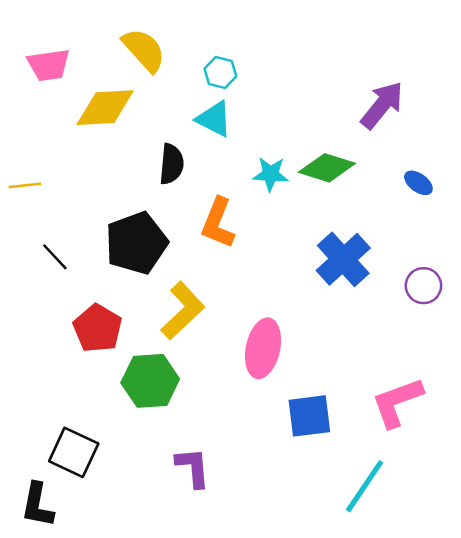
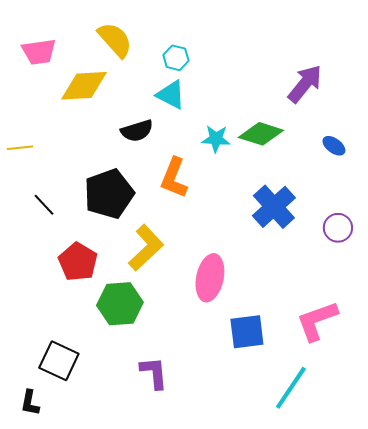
black semicircle: (172, 164) -> (137, 131), turned 68
black L-shape: (37, 505) -> (30, 403), size x0.7

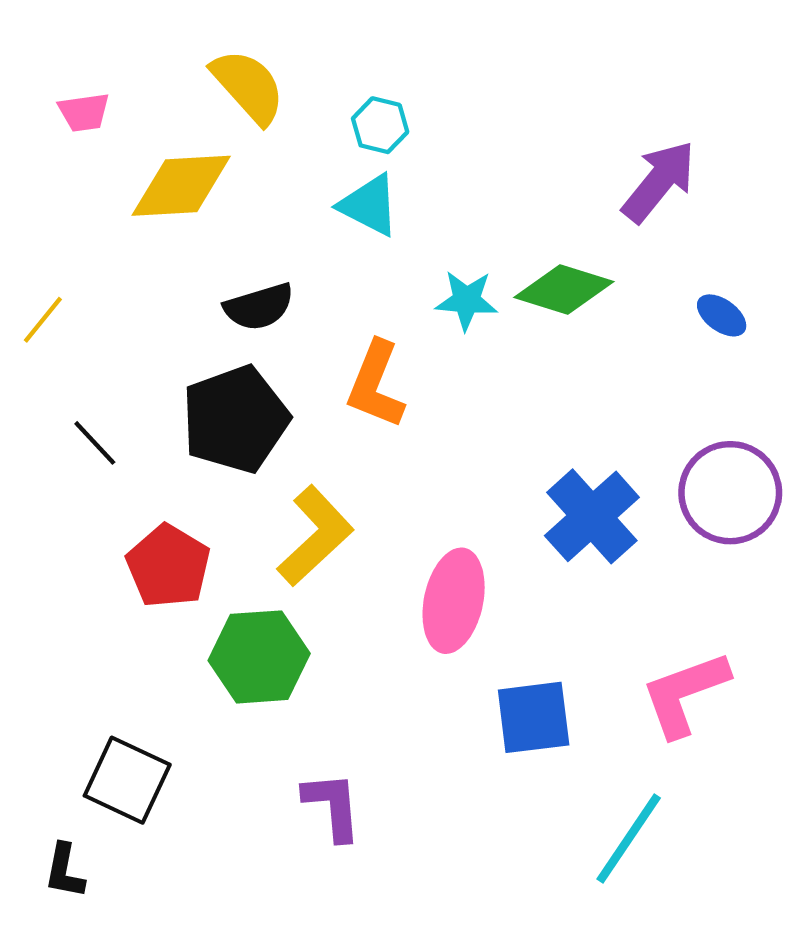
pink trapezoid: (39, 52) -> (84, 112), size x0.7
black semicircle: (137, 131) -> (259, 307), moved
yellow line: (20, 148) -> (43, 320), turned -45
blue cross: (274, 207) -> (592, 516), moved
purple circle: (338, 228) -> (730, 493), size x1.6

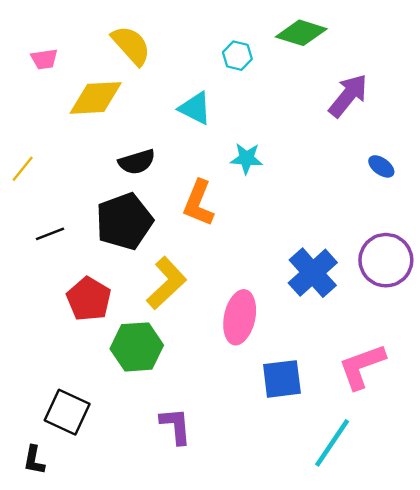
cyan hexagon: (380, 125) -> (237, 56), moved
green diamond: (564, 289) -> (301, 33), moved
black line: (95, 443) -> (50, 234), turned -68

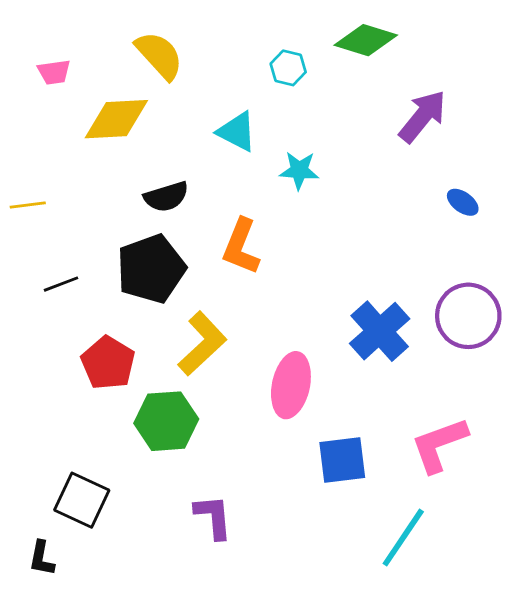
cyan star: (246, 158) -> (299, 170), moved
yellow line: (23, 169) -> (28, 205), turned 44

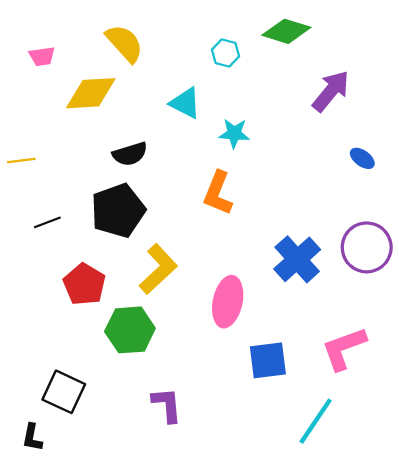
orange L-shape: (241, 247) -> (218, 193), moved

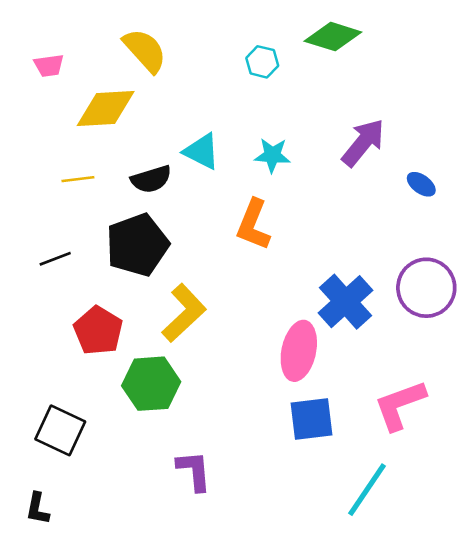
purple arrow: (331, 91) -> (363, 143), moved
cyan triangle: (185, 103) -> (202, 151), moved
yellow line: (21, 161) -> (78, 179), moved
pink ellipse: (228, 302) -> (299, 351), moved
black square: (64, 392) -> (60, 430), moved

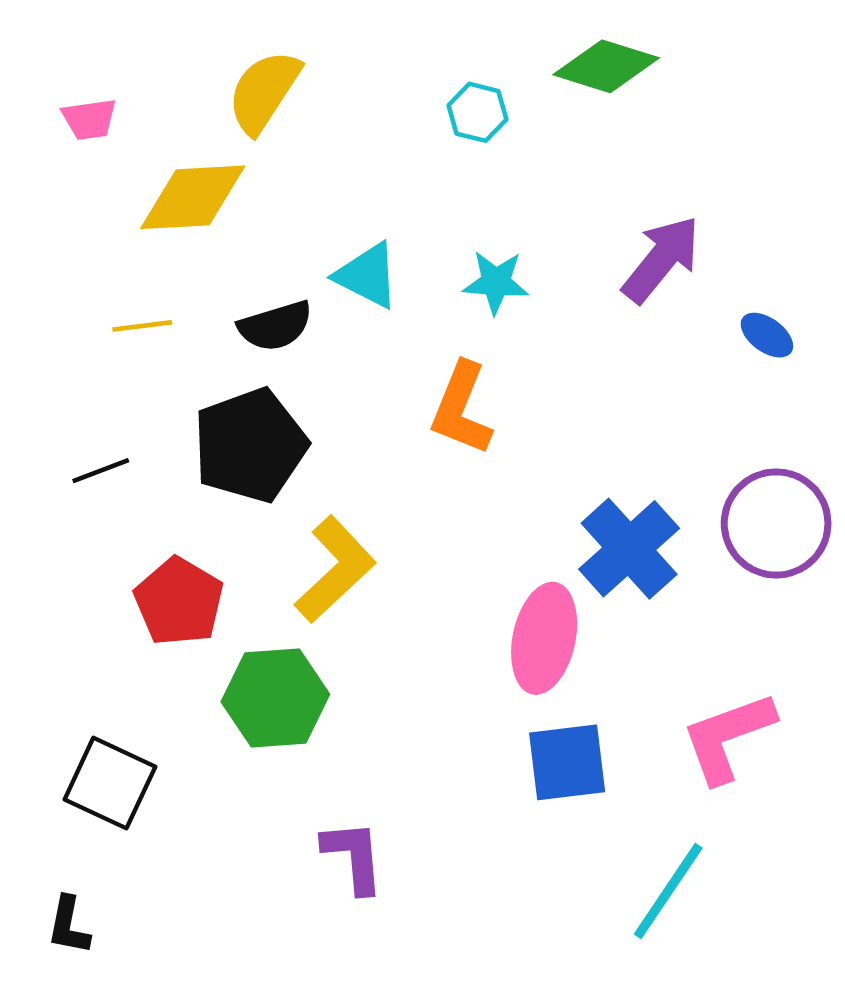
yellow semicircle: (145, 50) -> (264, 92), turned -105

